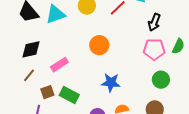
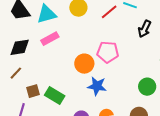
orange circle: (99, 45) -> (84, 64), moved
pink pentagon: (154, 49) -> (108, 52), moved
pink rectangle: (59, 65) -> (50, 39), moved

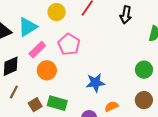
pink pentagon: (108, 52) -> (69, 44), moved, turned -30
orange circle: (84, 64) -> (47, 70), moved

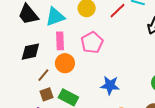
pink rectangle: (37, 50) -> (60, 41), turned -60
brown line: (14, 92) -> (43, 75), moved

